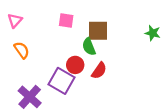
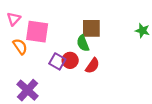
pink square: (66, 21) -> (37, 32), moved, size x1.6
purple square: (62, 81) -> (57, 61), moved, size x0.7

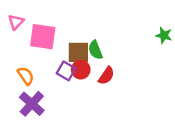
brown square: (91, 28) -> (78, 52), moved
orange semicircle: (20, 47) -> (26, 76), moved

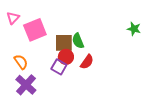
pink square: (43, 37) -> (35, 30), turned -30
purple square: (66, 71) -> (59, 67), moved

